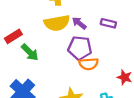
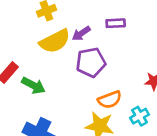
purple arrow: (79, 23) -> (81, 33), turned -56
orange semicircle: (89, 64) -> (110, 100), moved

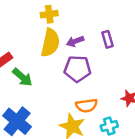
purple rectangle: (116, 23) -> (107, 39), turned 63
yellow semicircle: (55, 41) -> (50, 43), turned -64

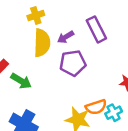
purple rectangle: (107, 39) -> (96, 29), size x1.5
orange semicircle: (86, 105) -> (96, 107), moved

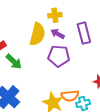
yellow cross: (36, 15) -> (55, 15), moved
purple arrow: (66, 37) -> (58, 34), turned 48

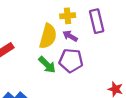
purple rectangle: (84, 33) -> (97, 21), moved
green arrow: (14, 61) -> (47, 65), moved

